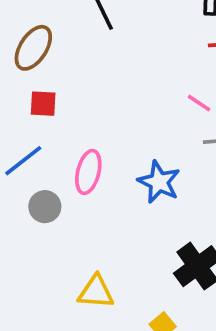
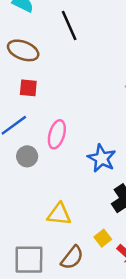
brown ellipse: (33, 48) -> (23, 50), turned 76
blue star: (159, 182) -> (102, 158), moved

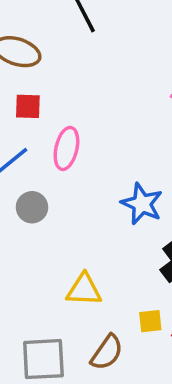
pink ellipse: (57, 134) -> (66, 148), moved
yellow square: (103, 238) -> (150, 321), turned 35

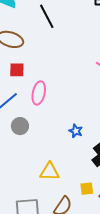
blue star: (142, 204) -> (76, 131), moved, size x0.6

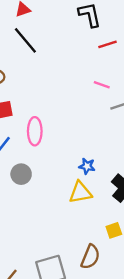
yellow triangle: (50, 172) -> (80, 192), moved

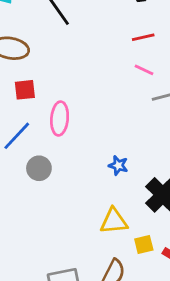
red line: (107, 44) -> (143, 37), moved
yellow triangle: (80, 192) -> (114, 221), moved

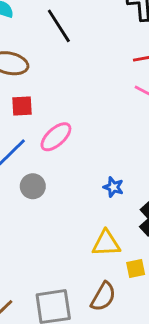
pink ellipse: (60, 119) -> (56, 137), turned 40

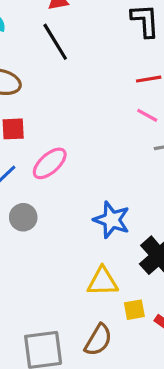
blue star: (113, 187) -> (112, 220), size x1.6

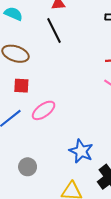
gray circle: (23, 217) -> (28, 167), moved

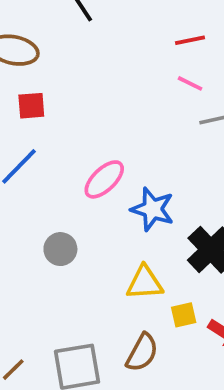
pink ellipse: (44, 110) -> (104, 179), moved

